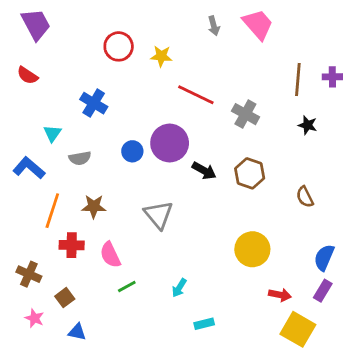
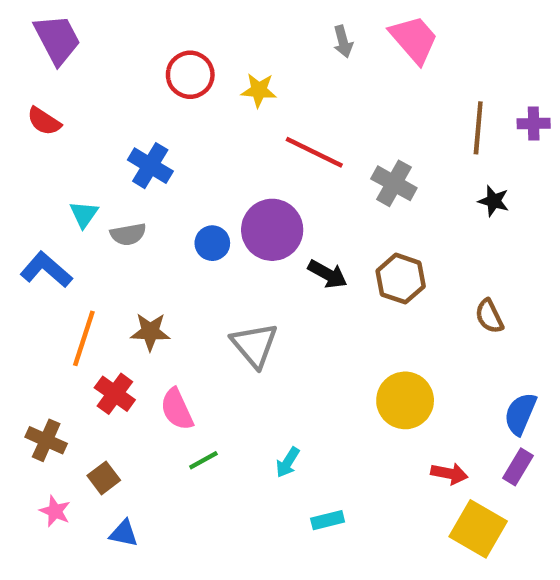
gray semicircle: (80, 158) -> (128, 234), moved
red cross: (72, 245) -> (115, 394), turned 35

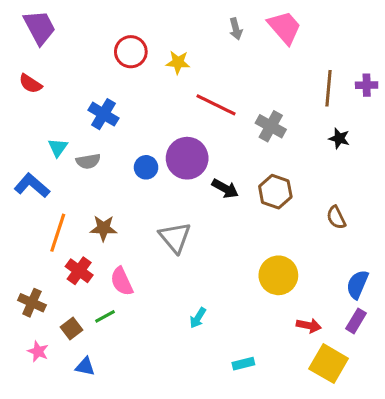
green line: (203, 460) -> (105, 316), moved
cyan rectangle: (328, 520) -> (243, 364), moved

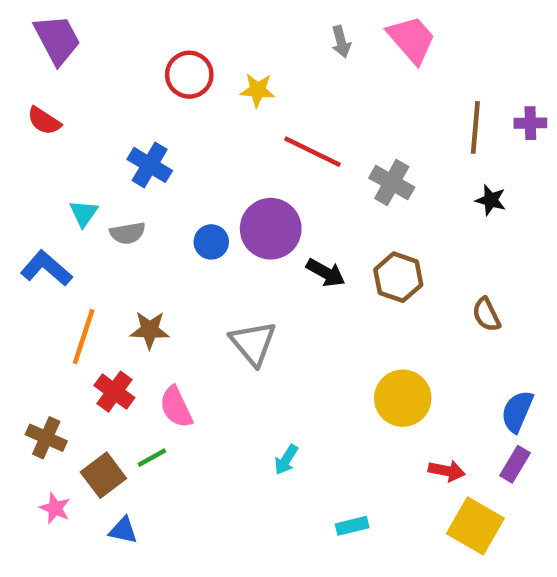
brown square: (71, 329) -> (103, 475), size x1.4

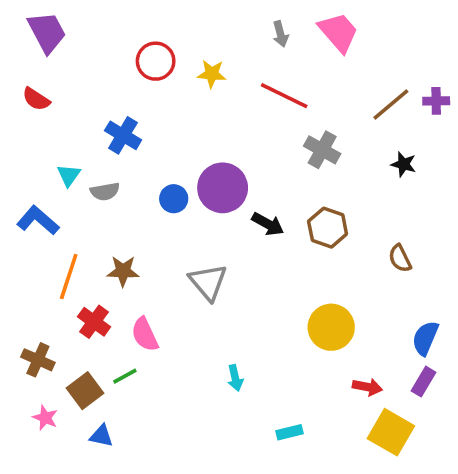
brown line: (475, 127) -> (391, 105), turned 45
red line: (313, 152) -> (284, 96), moved
cyan arrow: (286, 460) -> (235, 378), turned -45

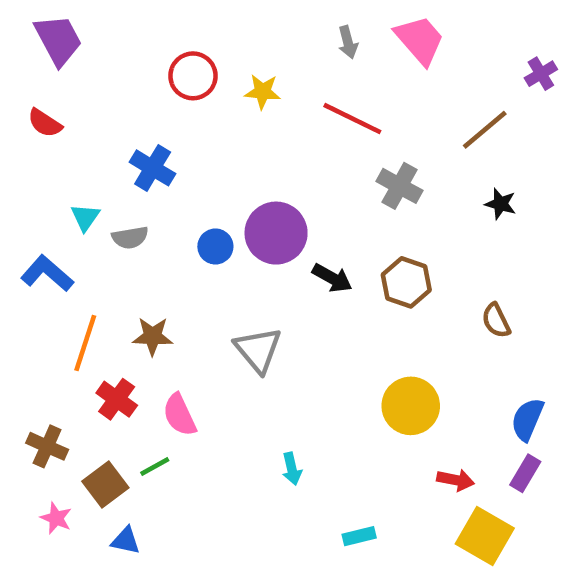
purple cross: (436, 101) -> (541, 74), moved, turned -30

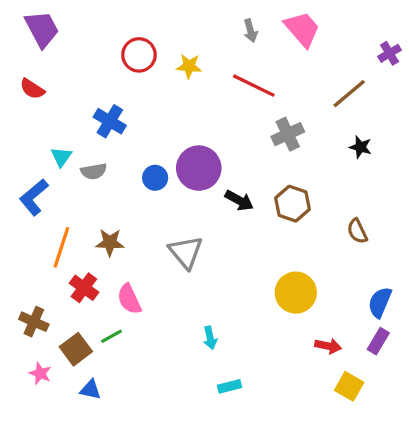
gray cross: (400, 186) -> (288, 134), turned 36
blue L-shape: (47, 273) -> (34, 197), turned -81
cyan rectangle: (359, 536) -> (229, 386), moved
yellow square: (485, 536) -> (349, 386), size x0.7

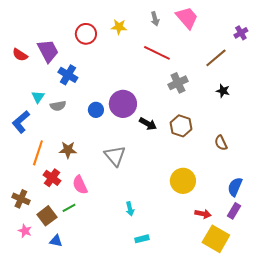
purple trapezoid: (42, 29) -> (48, 51), moved
yellow star: (189, 66) -> (119, 27), moved
yellow square: (349, 386) -> (216, 239), size x1.5

